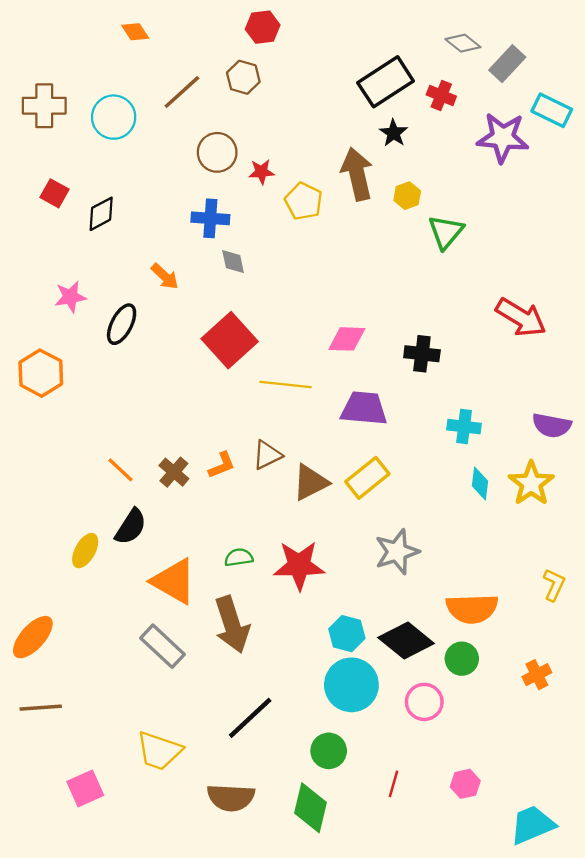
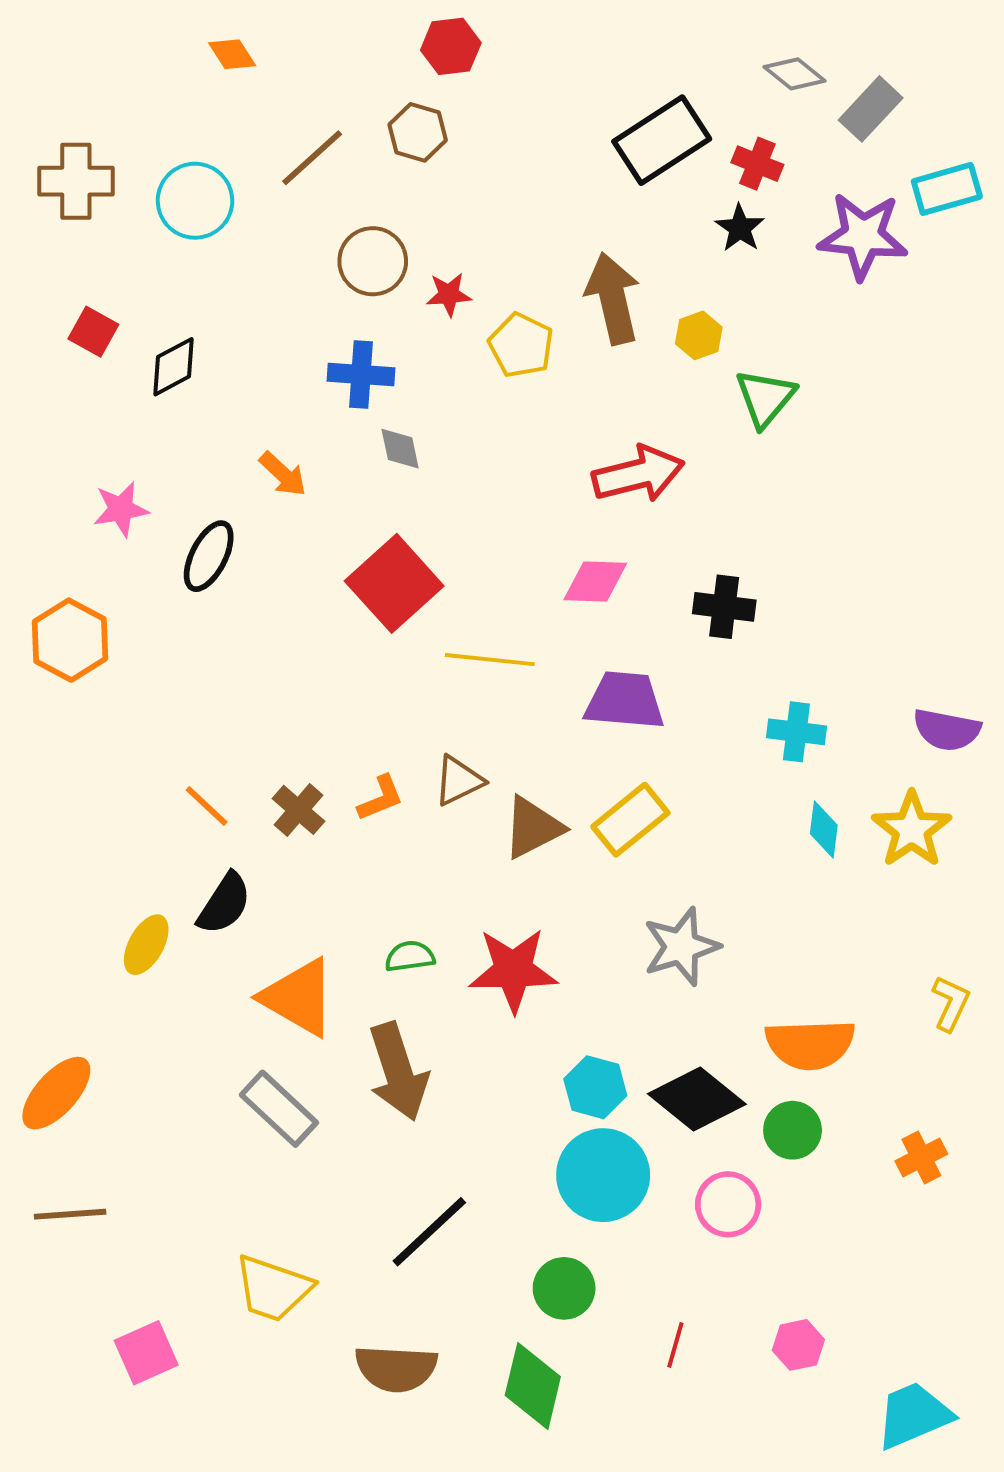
cyan rectangle: (552, 110) -> (947, 189), turned -42
black star: (394, 133) -> (740, 228), moved
red arrow: (521, 317) -> (638, 474), moved, turned -45

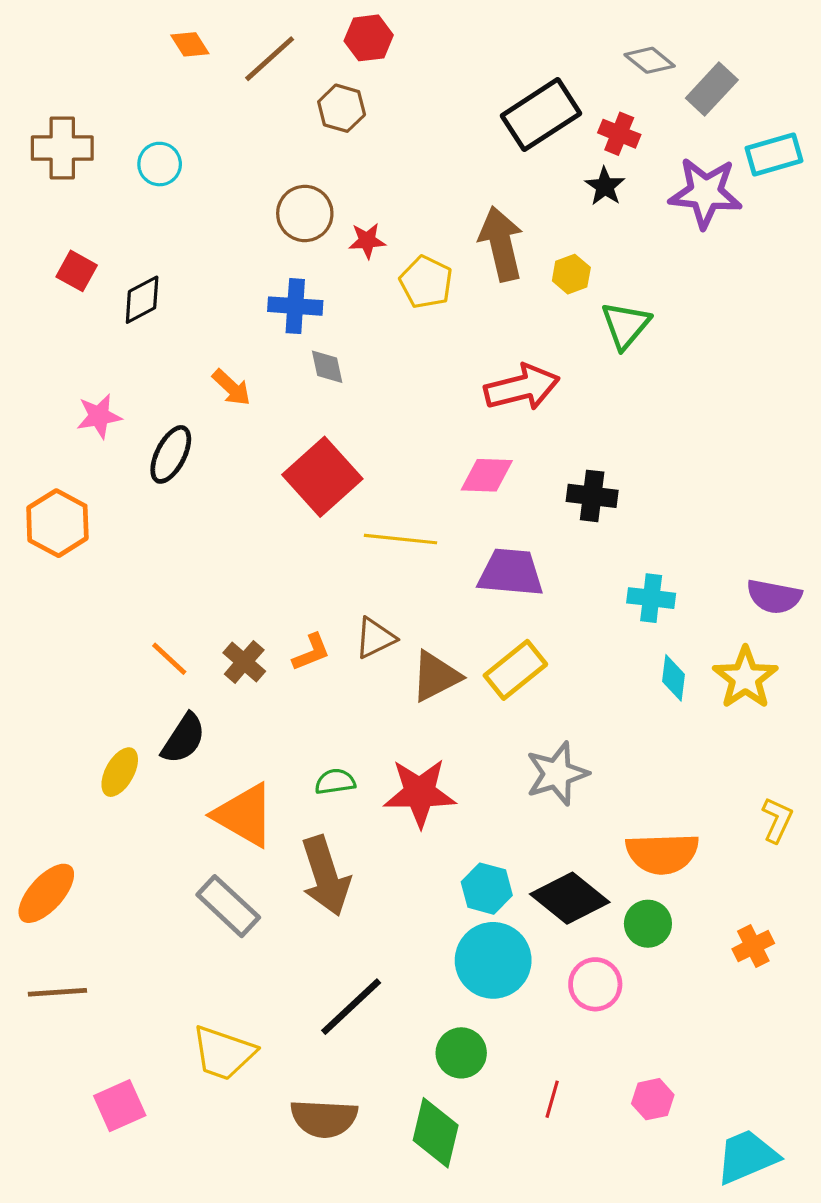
brown line: (312, 158) -> (270, 59), moved
cyan circle: (195, 201) -> (160, 164), size x0.7

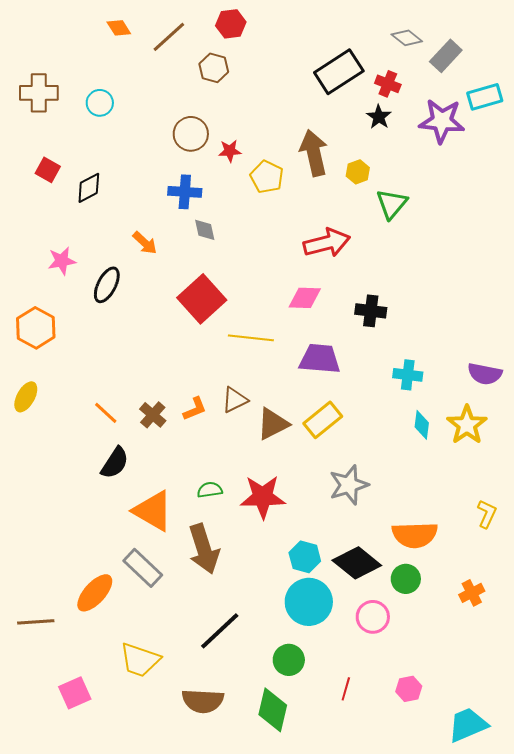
yellow ellipse: (120, 772) -> (26, 397), moved
orange ellipse: (46, 893) -> (95, 593), moved

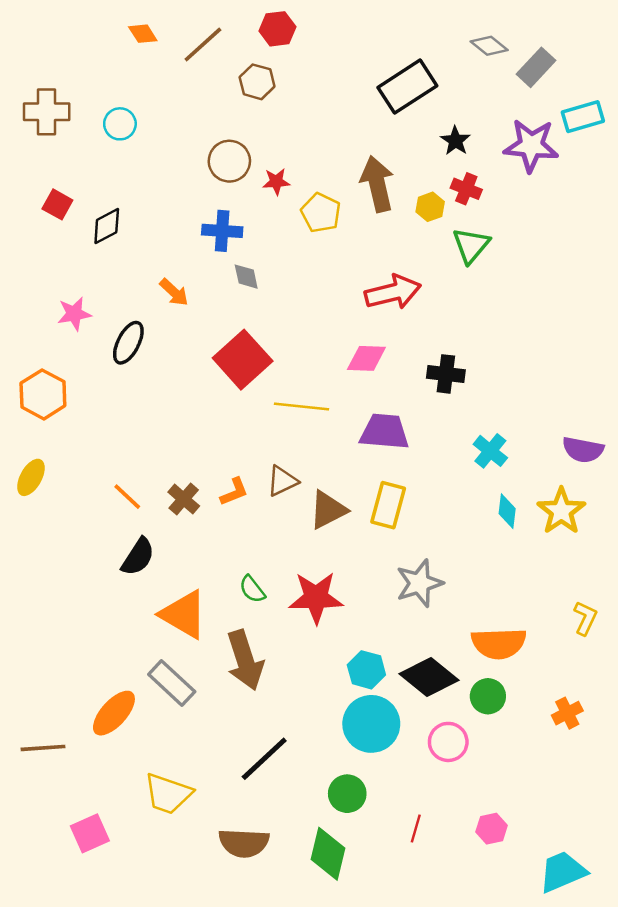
red cross: (388, 84) -> (466, 189), moved
cyan cross: (408, 375) -> (490, 451), turned 32
yellow rectangle: (323, 420) -> (388, 505), turned -36
green semicircle: (210, 490) -> (252, 589), turned -120

